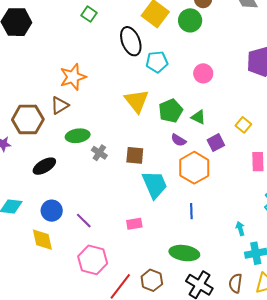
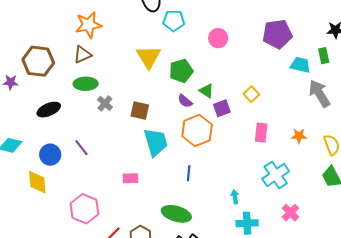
brown triangle: (60, 105) -> (83, 55), moved
green triangle: (198, 117) -> (206, 91), moved
purple line: (84, 221) -> (81, 148), moved

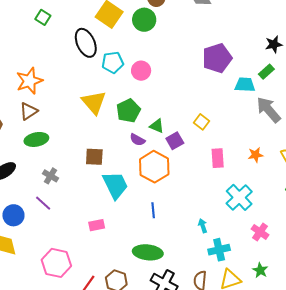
pink circle: (218, 38) -> (141, 71), moved
green rectangle: (324, 56) -> (266, 72), turned 70
gray cross: (105, 103) -> (50, 176), moved

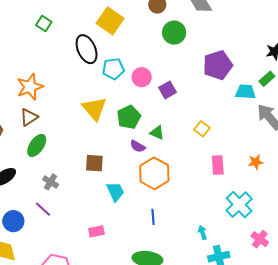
green circle: (144, 20) -> (174, 33), moved
green ellipse: (36, 139) -> (37, 145), turned -45
purple square: (175, 141) -> (168, 90), moved
cyan trapezoid: (115, 185) -> (115, 192), size x0.7

